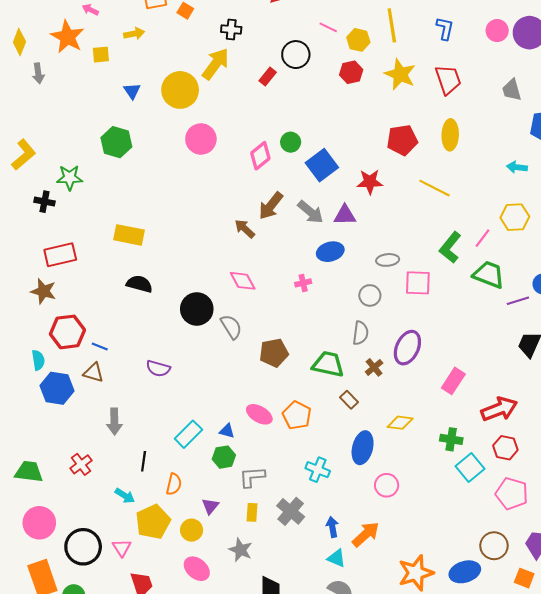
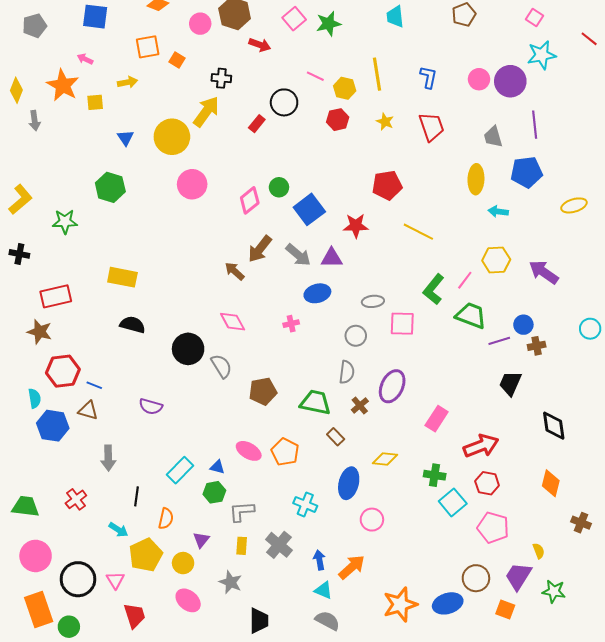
yellow star: (400, 74) -> (385, 122), size x0.6
yellow ellipse: (450, 135) -> (476, 179), moved
black cross: (44, 202) -> (19, 254), moved

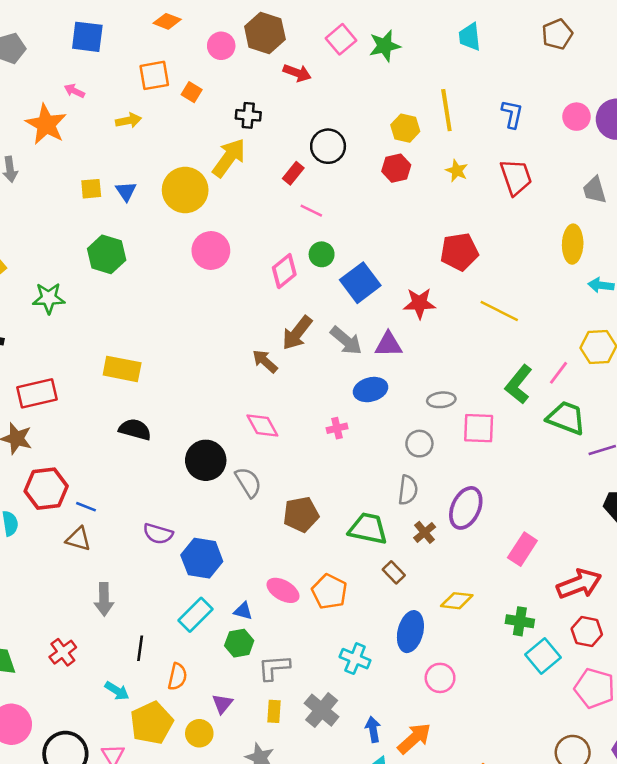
pink line: (315, 76) -> (311, 211), moved
yellow square: (95, 102) -> (91, 189), moved
blue hexagon: (53, 426) -> (202, 558), moved

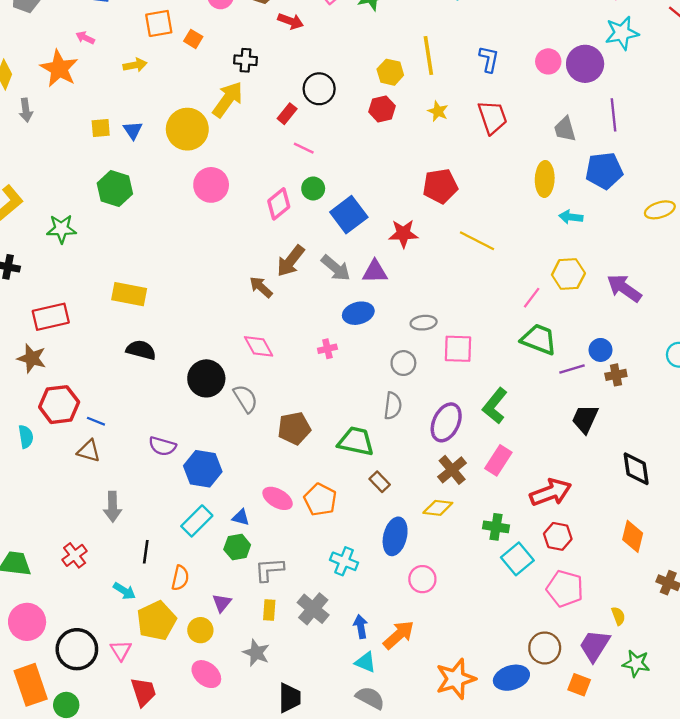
green L-shape: (519, 384) -> (495, 406), moved
brown cross: (425, 532) -> (452, 470), moved, size x1.4

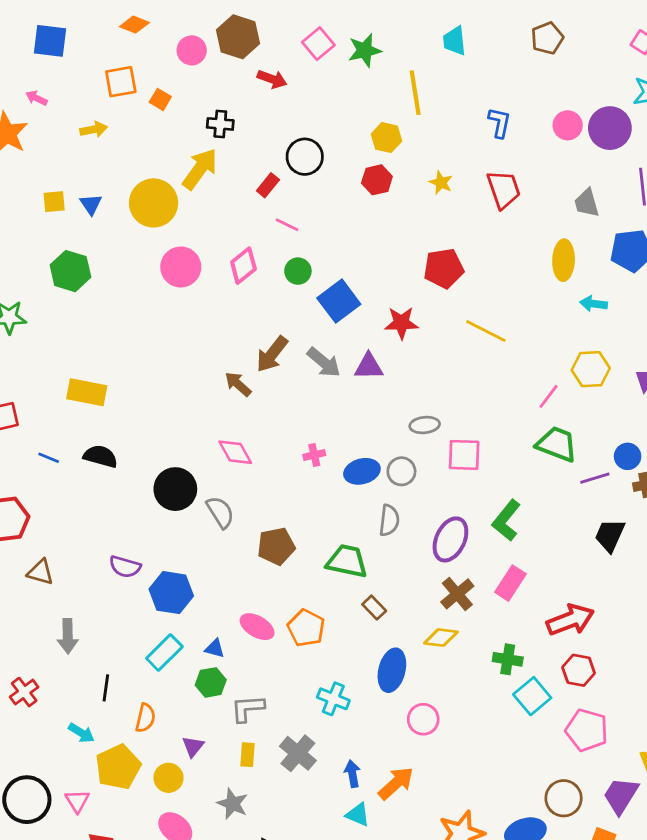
yellow line: (428, 56) -> (415, 93), moved
pink diamond: (279, 204) -> (243, 266), moved
blue ellipse: (358, 313) -> (362, 471), moved
blue line: (96, 421) -> (49, 458), moved

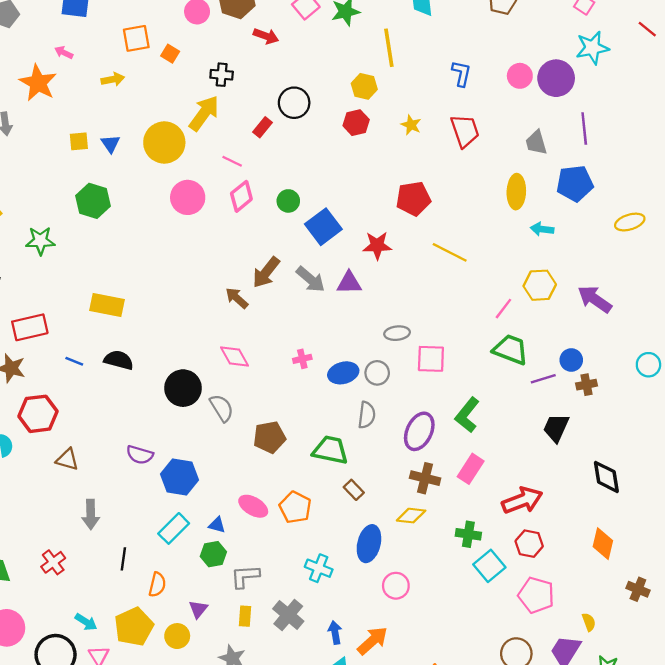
pink line: (287, 225) -> (232, 161), moved
brown cross: (457, 594) -> (425, 478), turned -36
cyan arrow: (81, 733) -> (86, 622), moved

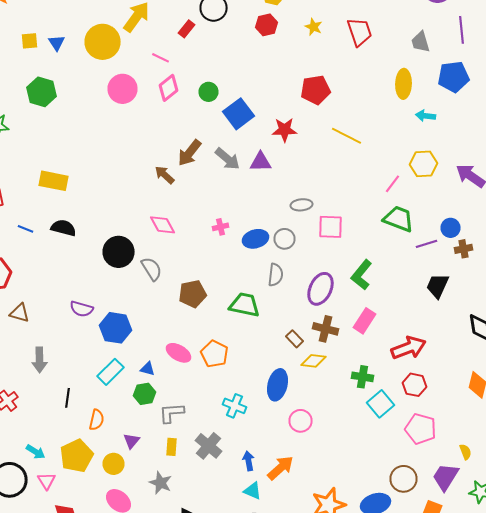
brown rectangle: (354, 490) -> (294, 339), moved

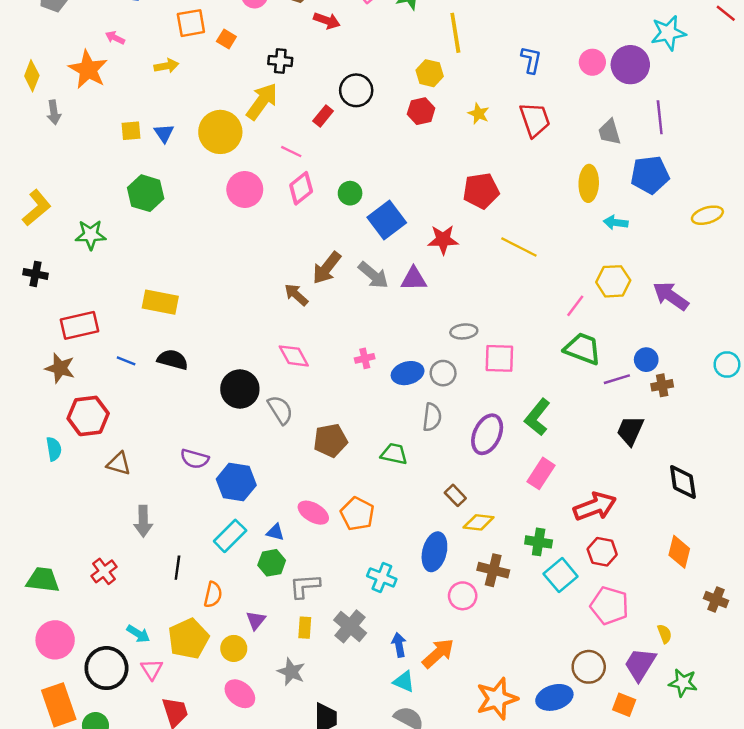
green trapezoid: (244, 305) -> (394, 454), size x0.7
brown cross: (326, 329) -> (493, 570), moved

